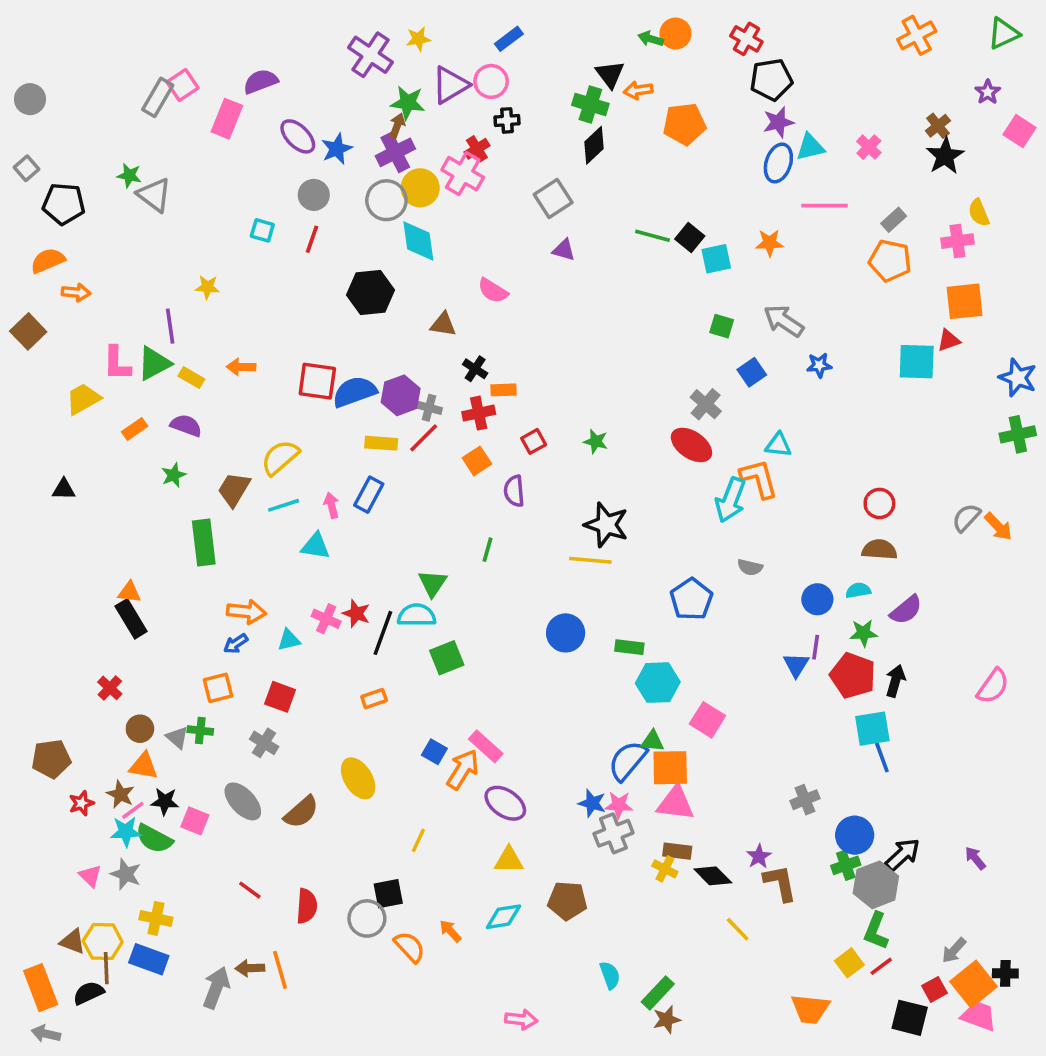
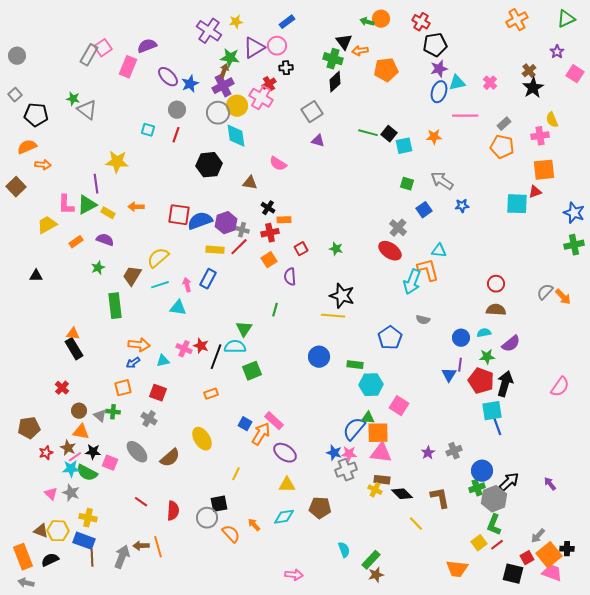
yellow star: (207, 287) -> (117, 162), size x1.6
black arrow: (895, 681) -> (505, 384), size x1.4
purple star: (759, 856) -> (428, 453), moved
brown line: (106, 968) -> (92, 558), moved

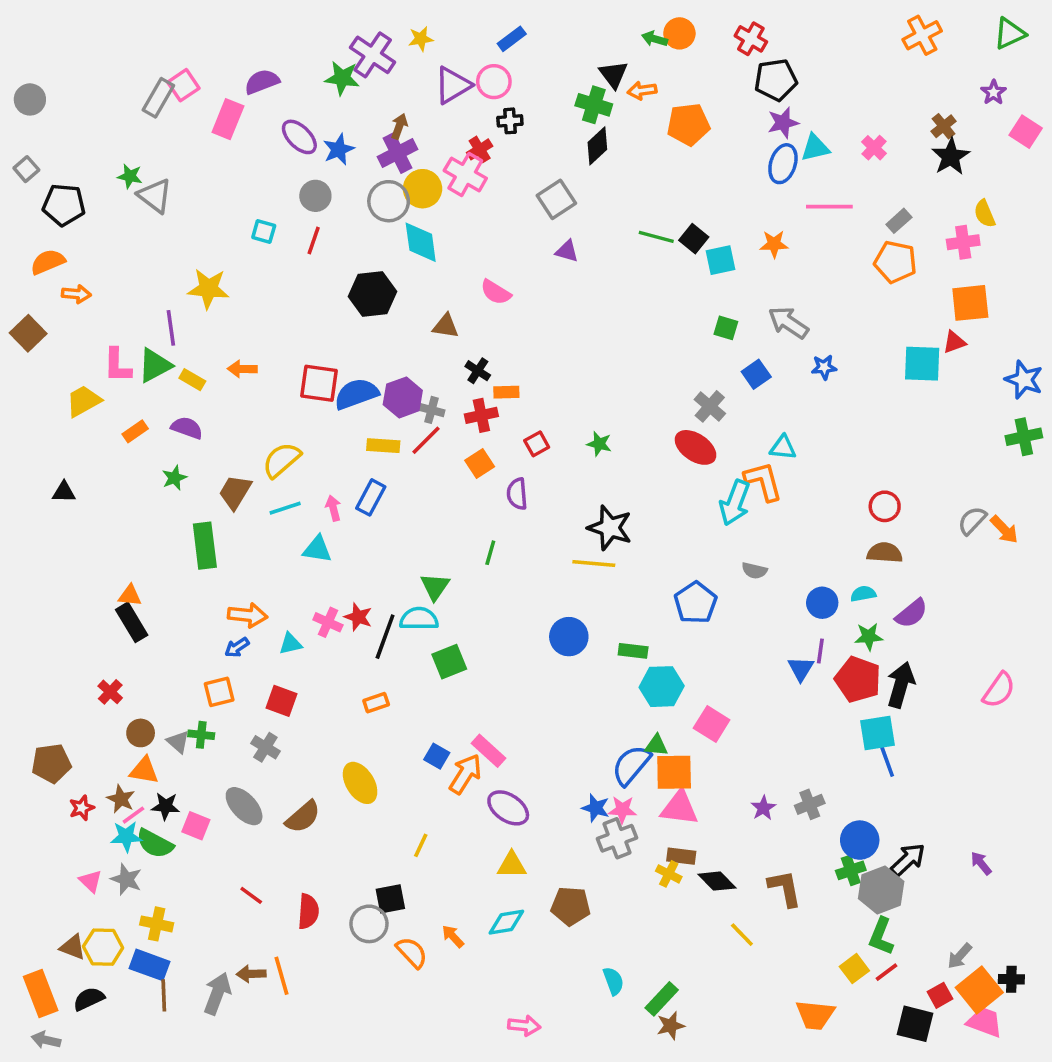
green star: (230, 58) -> (342, 78), moved

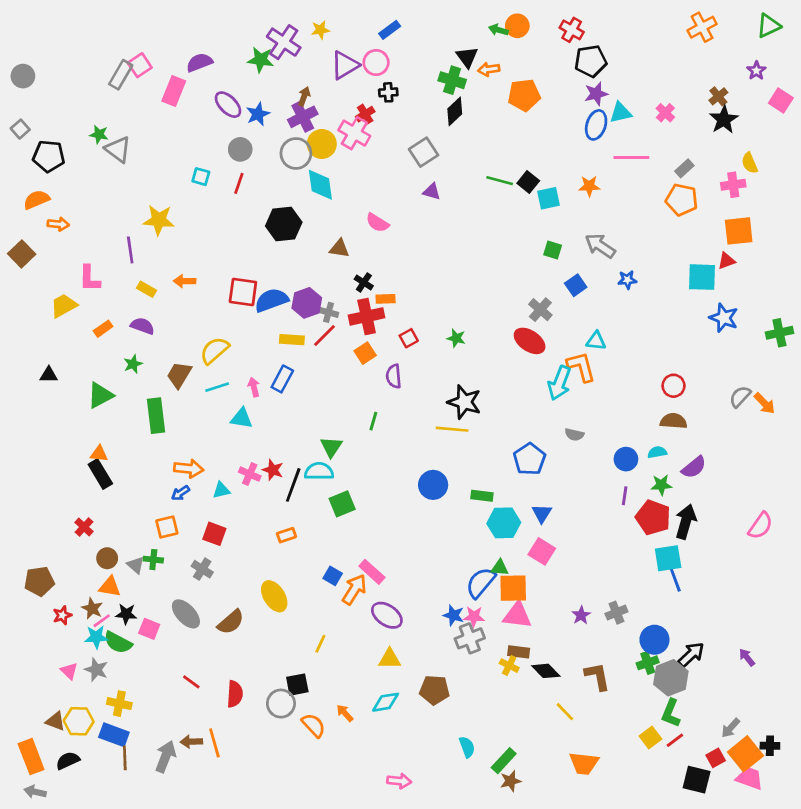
green triangle: (155, 365) -> (100, 395), moved
blue star: (1024, 380) -> (724, 318), moved
red cross: (481, 415) -> (367, 316), size x1.4
blue triangle: (801, 669) -> (542, 513), moved
orange trapezoid: (815, 1015) -> (584, 763), moved

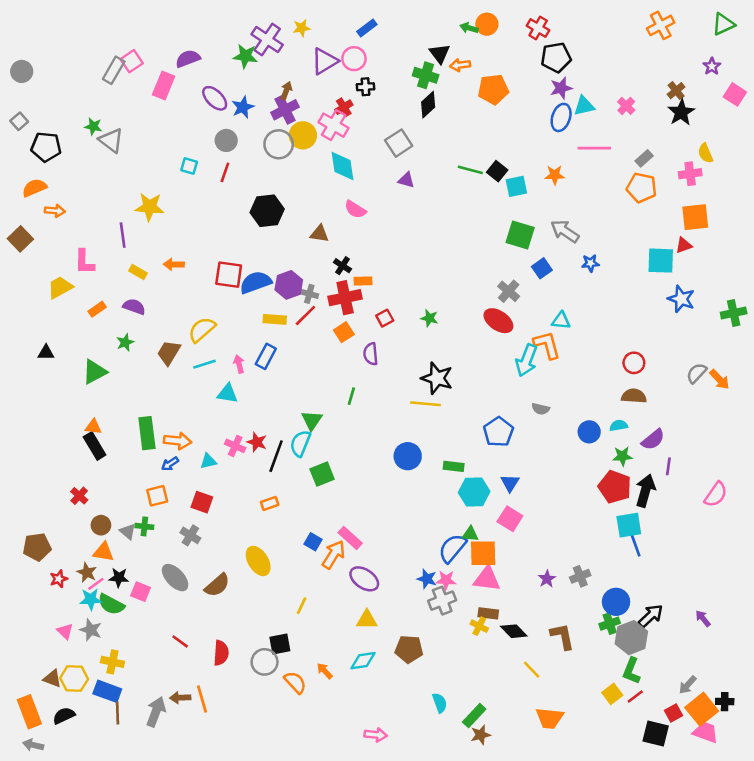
cyan diamond: (320, 185) -> (342, 166), moved
green square: (553, 250) -> (520, 235), size x1.6
green rectangle: (156, 416) -> (147, 433), moved
cyan semicircle: (319, 471) -> (300, 443), turned -68
purple line: (625, 496) -> (668, 466), moved

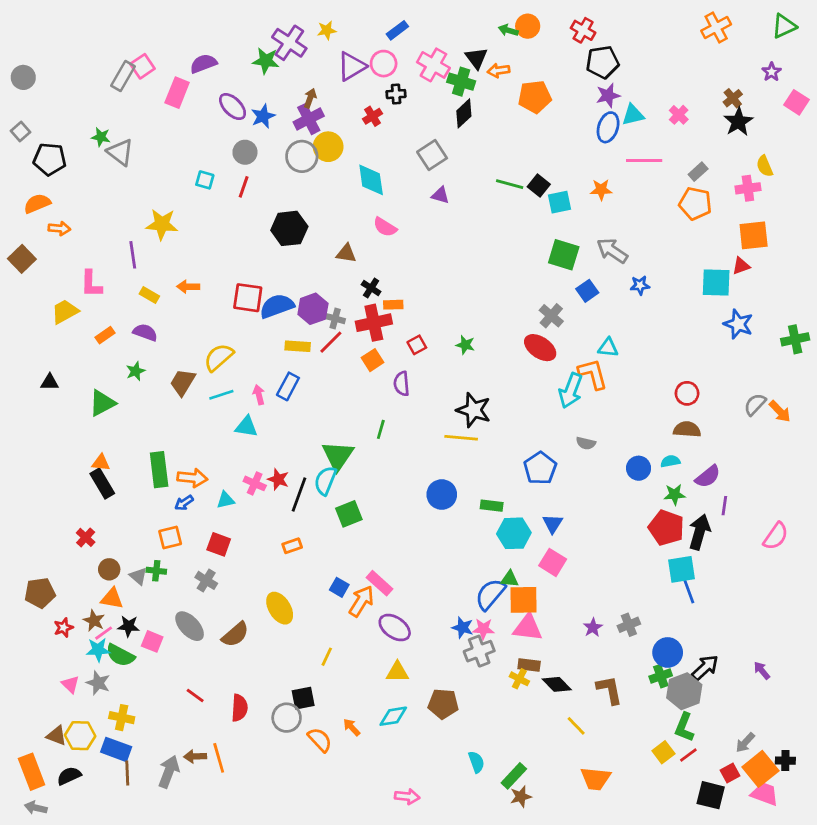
pink cross: (334, 125) -> (433, 65), moved
green triangle: (312, 420) -> (338, 456), size x1.4

